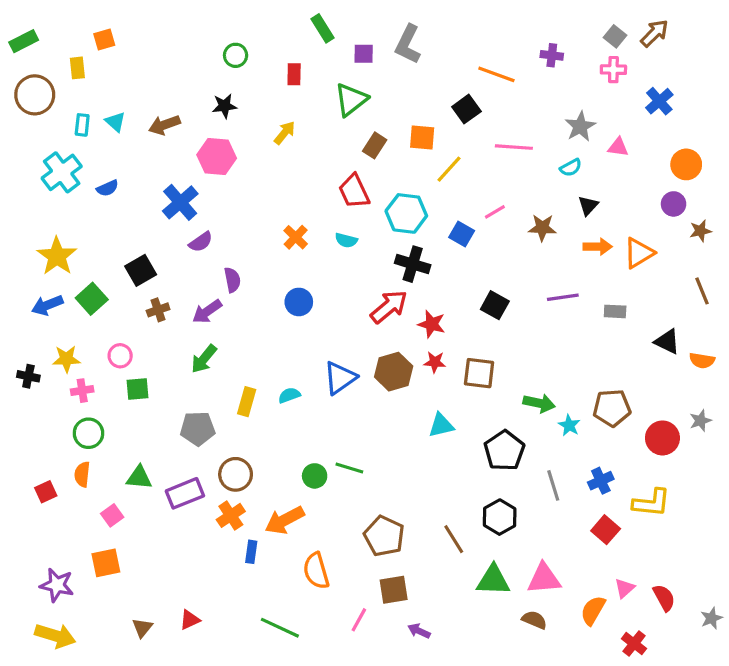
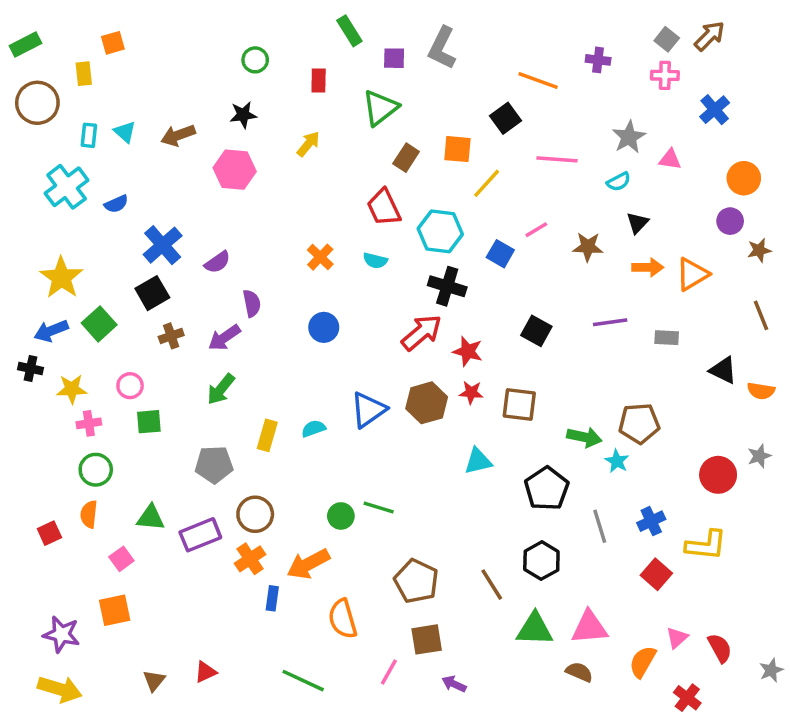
blue cross: (180, 202) -> (163, 245), moved
black cross: (28, 376) -> (31, 369), moved
brown pentagon: (612, 408) -> (639, 423), moved

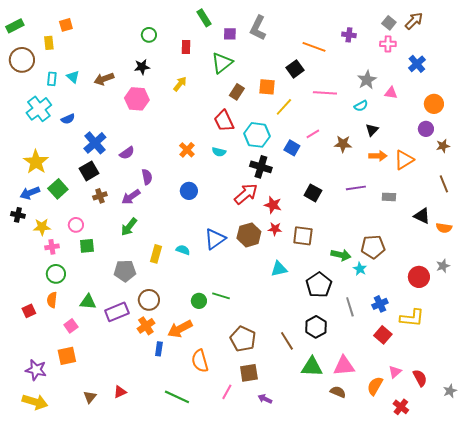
cyan semicircle: (313, 429) -> (183, 250), turned 40

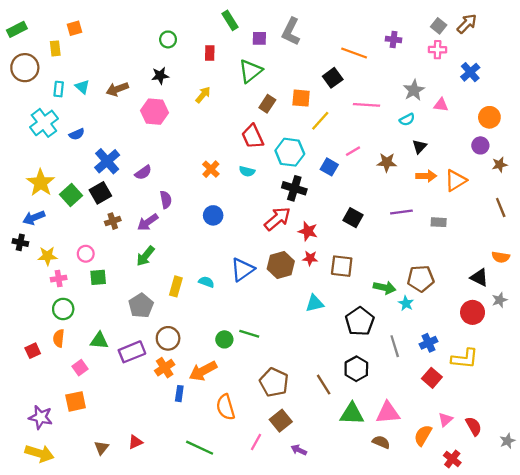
green square: (58, 189) -> (71, 195), moved
black triangle: (422, 216) -> (479, 277), moved
gray pentagon: (125, 271) -> (141, 306), turned -30
brown square: (249, 373) -> (281, 421), turned -30

